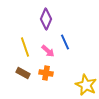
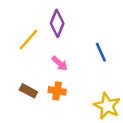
blue line: (65, 42) -> (101, 52), moved
yellow line: (25, 47) -> (28, 40), moved, turned 60

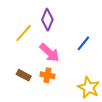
blue line: (101, 52) -> (83, 43), turned 63
pink arrow: (60, 63) -> (49, 53), size x1.5

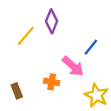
pink arrow: (49, 53) -> (73, 66), moved
brown rectangle: (24, 75) -> (17, 91), moved, turned 40

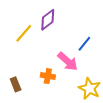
purple diamond: (52, 21) -> (48, 20), turned 30

